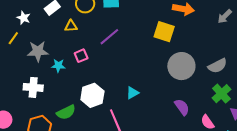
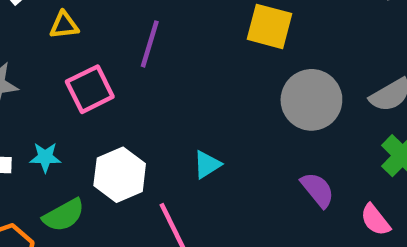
purple line: (109, 37) -> (150, 44), turned -30
pink square: (81, 56) -> (90, 89), size x1.5
cyan star: (58, 66) -> (45, 157), moved

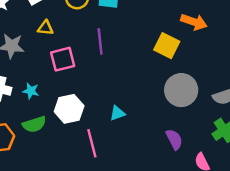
yellow triangle: (64, 25) -> (45, 28), moved
purple line: (150, 44) -> (100, 42), turned -35

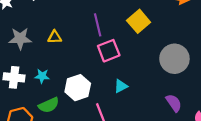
yellow triangle: (45, 28) -> (55, 37), moved
yellow square: (167, 46) -> (139, 21), moved, turned 30
pink square: (63, 59) -> (109, 51), moved

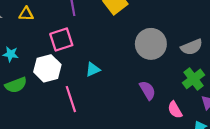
pink square: (109, 51) -> (61, 40), moved

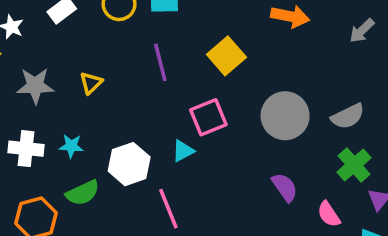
yellow triangle: (26, 14) -> (91, 83), turned -42
pink square: (61, 40) -> (208, 117), moved
cyan triangle: (93, 69) -> (183, 151), moved

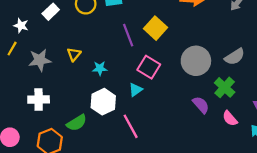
purple line: (160, 62) -> (128, 35), moved
pink square: (208, 117) -> (149, 67), turned -30
cyan star: (71, 146) -> (100, 68), moved
green cross: (354, 165) -> (225, 87), moved

